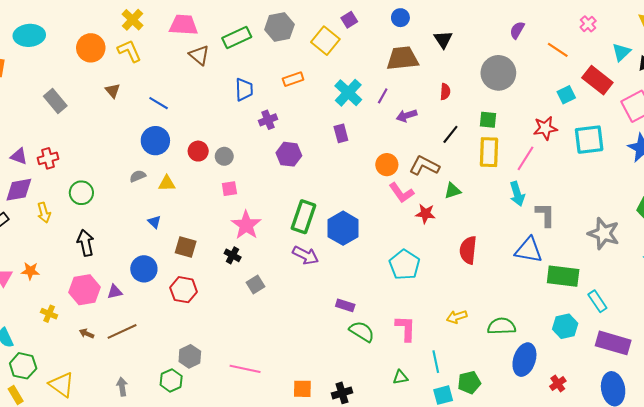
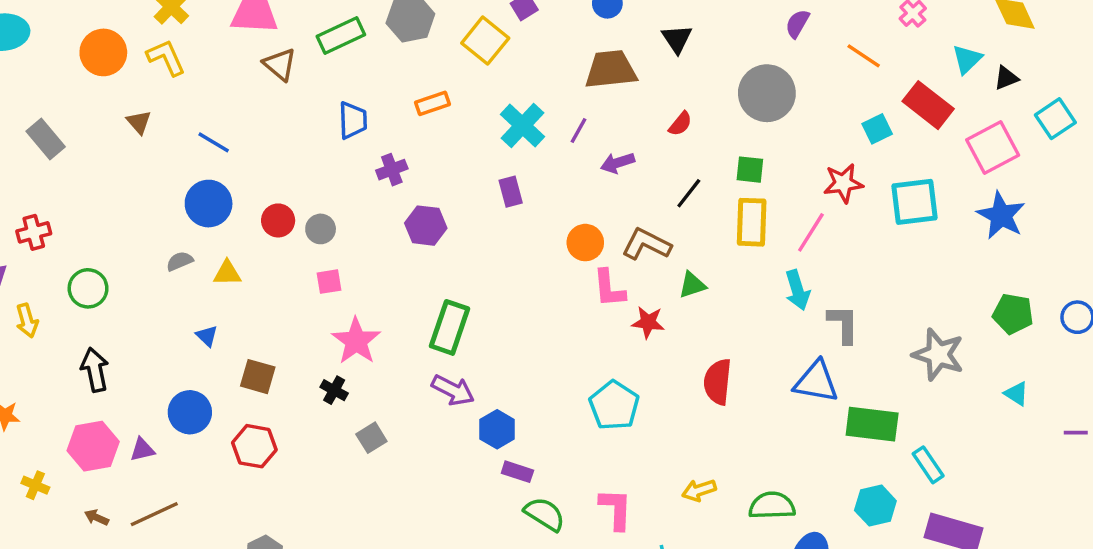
red semicircle: (445, 92) -> (680, 124), turned 35
pink L-shape: (401, 193) -> (609, 288), turned 30
blue hexagon: (343, 228) -> (497, 429), moved, size x0.7

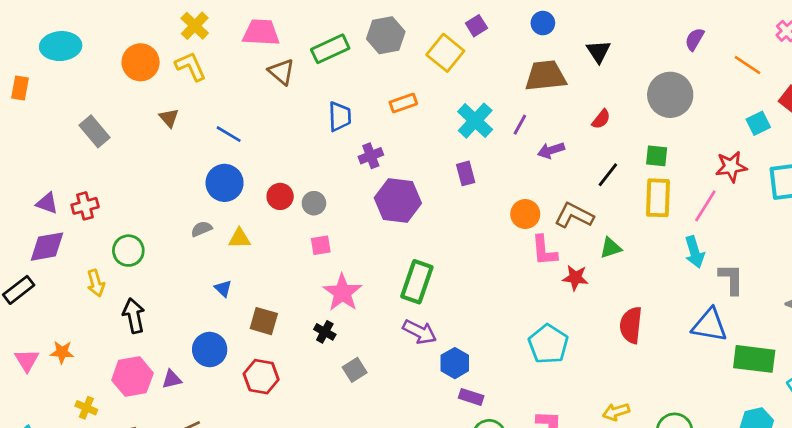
purple hexagon: (426, 226) -> (398, 200), size x1.4
yellow arrow: (27, 321) -> (96, 283), moved

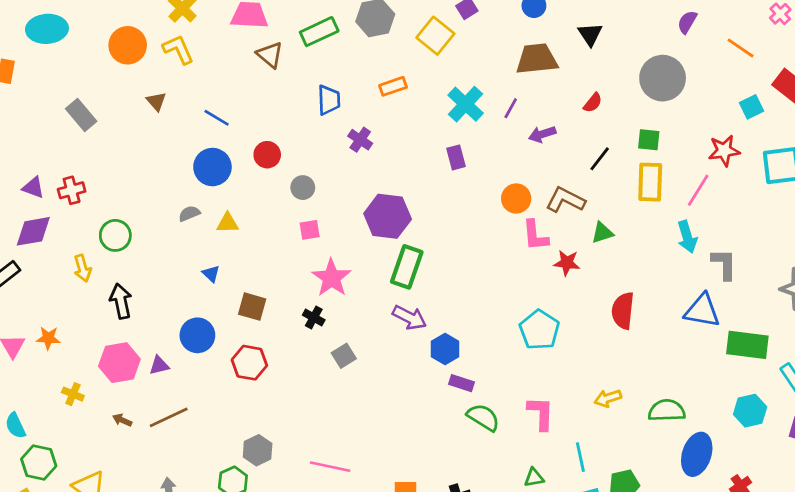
purple cross: (371, 156) -> (360, 140), turned -35
red circle: (280, 196) -> (267, 155), moved
purple hexagon: (398, 200) -> (388, 216), moved

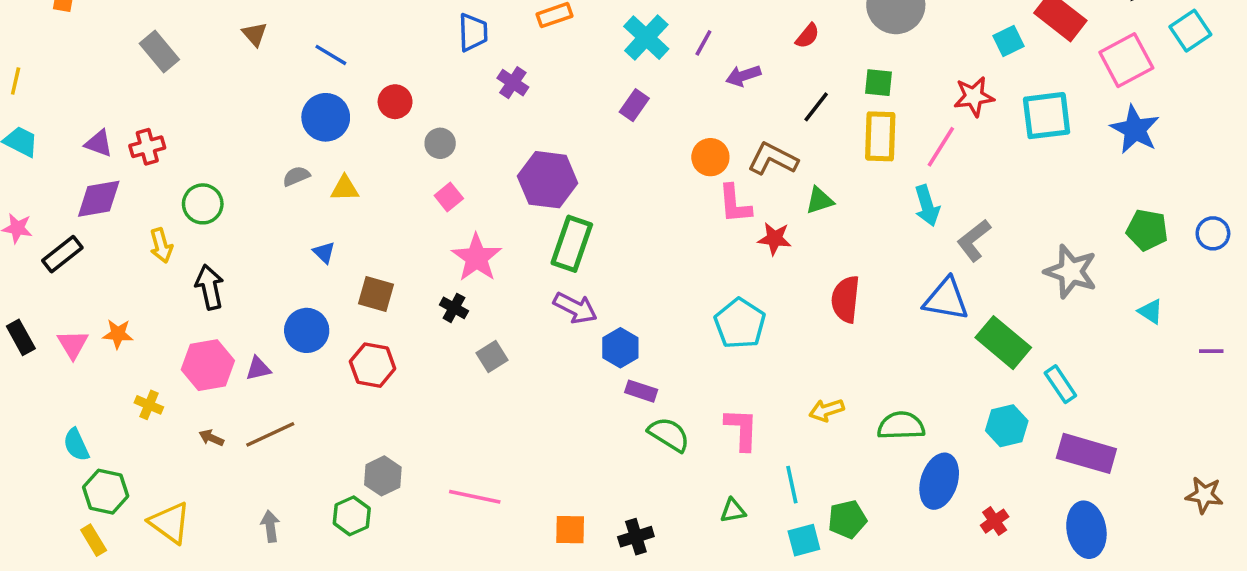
purple rectangle: (456, 157) -> (634, 105), turned 50
pink square: (310, 230) -> (449, 197), turned -30
gray L-shape: (724, 264) -> (974, 240), turned -128
green rectangle: (747, 345) -> (1003, 343), turned 33

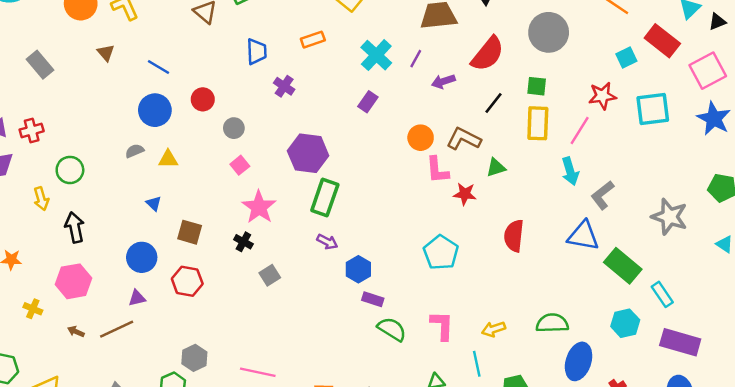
red semicircle: (807, 36) -> (488, 54), size x2.0
purple arrow: (575, 308) -> (327, 242), size x0.7
purple triangle: (258, 369) -> (137, 298), moved
yellow arrow: (827, 410) -> (494, 329), moved

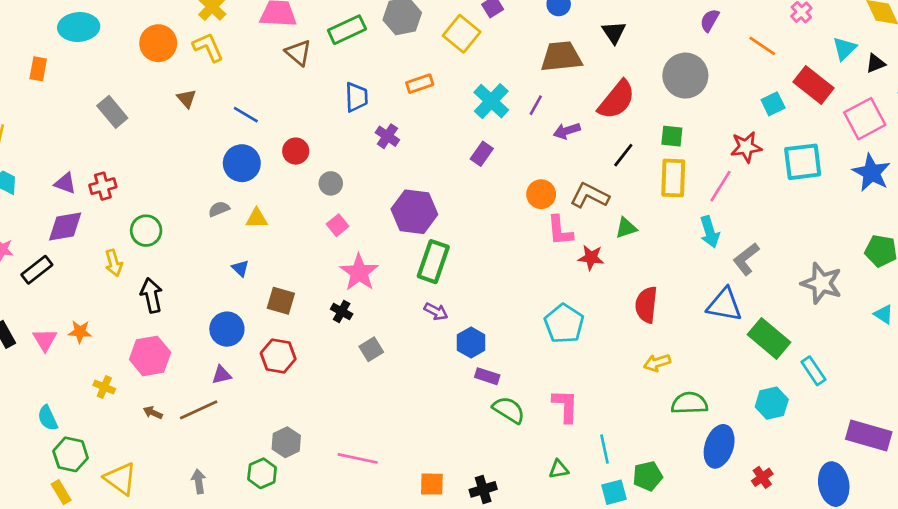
yellow arrow: (494, 329) -> (657, 363), moved
purple rectangle: (680, 342) -> (869, 436), moved

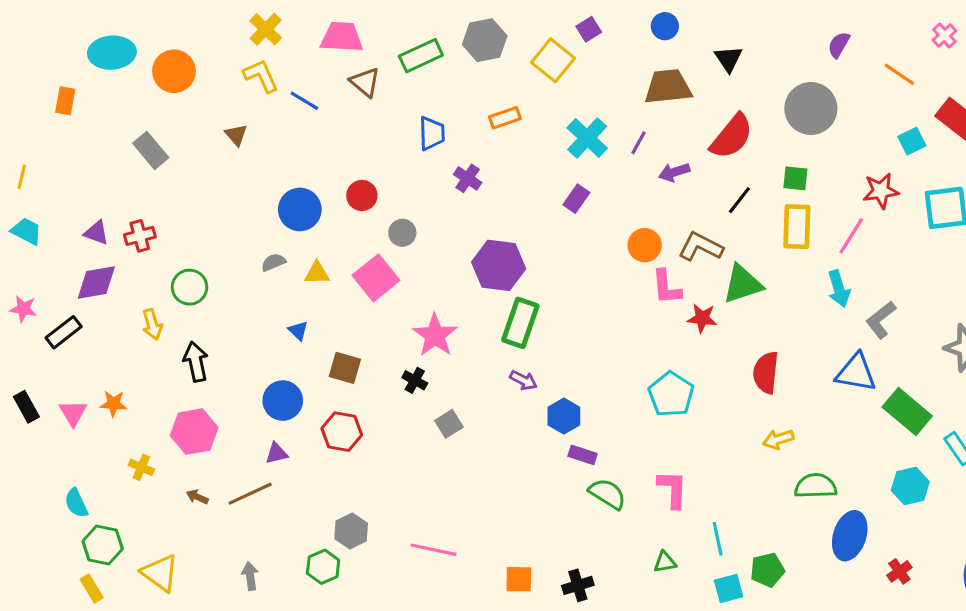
orange circle: (158, 43) -> (174, 71), moved
blue line: (246, 115) -> (304, 101), moved
pink square: (338, 225) -> (376, 278), moved, size x1.8
green triangle: (626, 228) -> (743, 284), size x1.6

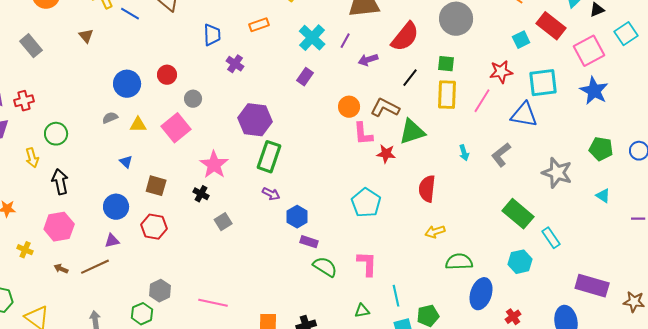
cyan arrow: (839, 289) -> (464, 153), moved, size x0.7
blue triangle: (856, 373) -> (524, 115), moved

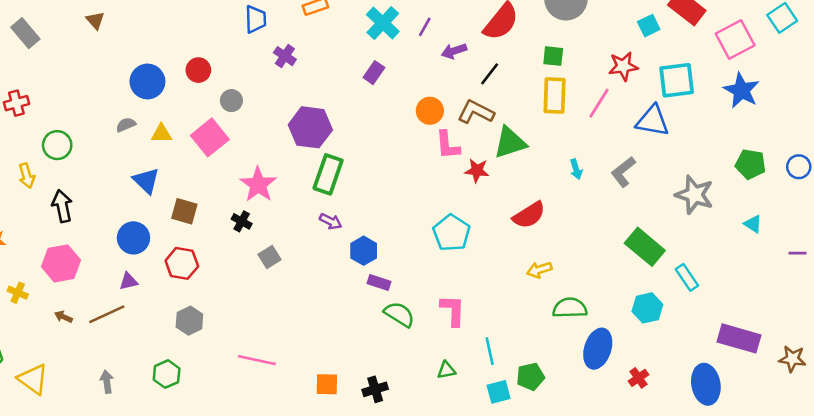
black line: (410, 78) -> (490, 74), moved
blue triangle: (126, 162) -> (146, 181), size x1.6
red semicircle: (427, 189) -> (529, 215), turned -128
gray hexagon: (160, 291) -> (189, 321), moved

